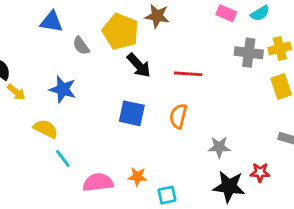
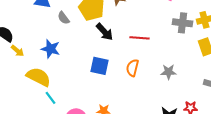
yellow semicircle: (46, 129) -> (38, 77), size x1.4
gray star: (219, 147) -> (168, 72), moved

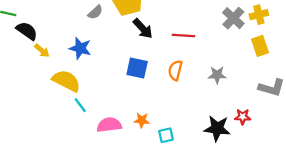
gray semicircle: (64, 18) -> (95, 12), turned -96
gray cross: (182, 23) -> (233, 18), turned 36

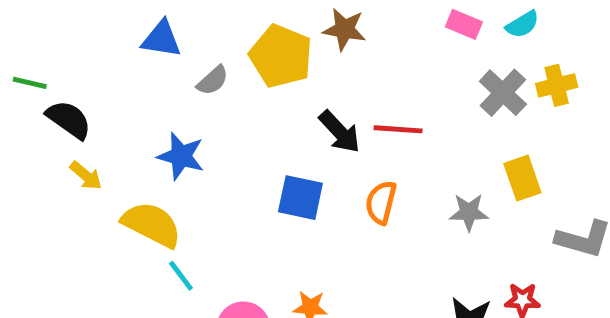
black arrow: (143, 29) -> (340, 132), moved
yellow rectangle: (260, 46) -> (522, 178), moved
yellow arrow: (42, 51) -> (86, 176), moved

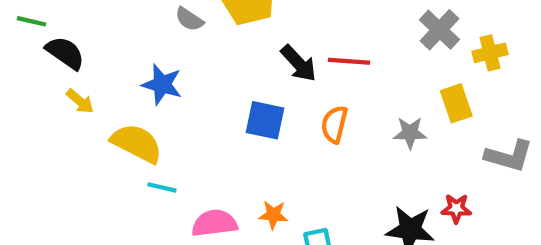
gray semicircle: (213, 81) -> (189, 19), turned 76
yellow cross: (557, 85) -> (490, 53), moved
cyan line: (181, 276) -> (162, 187), turned -40

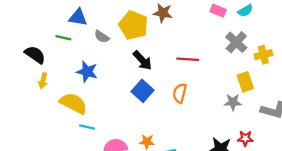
green line: (32, 21) -> (63, 38), moved
black arrow: (299, 63) -> (142, 60), moved
yellow arrow: (80, 101) -> (43, 81), turned 63
blue square: (265, 120) -> (142, 91), turned 30
gray star: (410, 133) -> (233, 102), moved

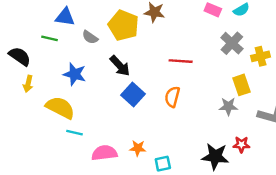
black arrow: (142, 60) -> (120, 66), moved

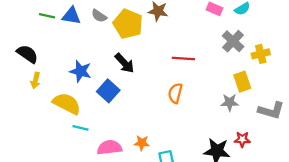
gray semicircle: (90, 37) -> (99, 16), moved
green line: (50, 38) -> (47, 16), moved
blue square: (133, 94) -> (108, 91), moved

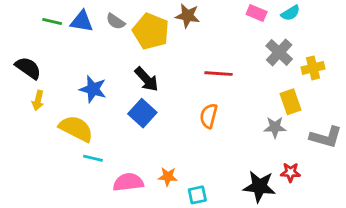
blue square: (108, 91) -> (142, 113), moved

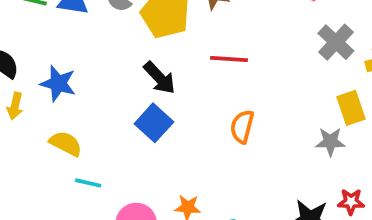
red line: (219, 74) -> (229, 59), moved
blue star: (93, 89) -> (58, 83), moved
yellow semicircle: (76, 129) -> (66, 144), size x0.7

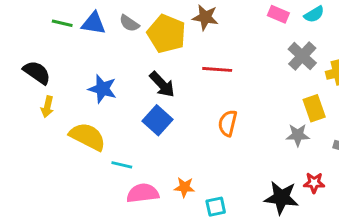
blue star: (58, 83) -> (102, 89), moved
yellow semicircle: (66, 144) -> (88, 137), size x1.4
cyan line: (88, 183) -> (122, 165), moved

